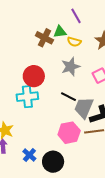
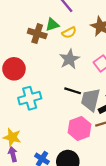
yellow semicircle: (74, 42) -> (69, 33), turned -32
red circle: (34, 76) -> (14, 69), moved

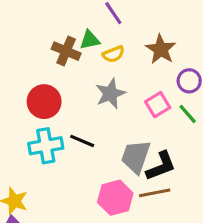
red circle: (14, 69) -> (44, 102), moved
black line: (73, 91) -> (82, 141), moved

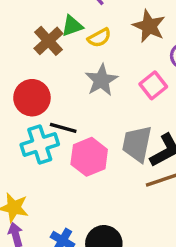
brown cross: (66, 51) -> (48, 41), turned 32
black line: (82, 141) -> (63, 128), moved
pink hexagon: (115, 198) -> (89, 157), moved

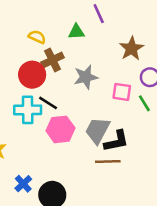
yellow semicircle: (99, 38) -> (37, 37), moved, turned -144
brown cross: (48, 41) -> (52, 60), moved
pink square: (153, 85) -> (122, 92), turned 30

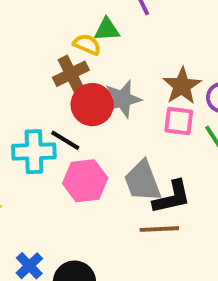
yellow semicircle: (37, 37) -> (87, 44), moved
brown star: (131, 49) -> (182, 86), moved
red circle: (32, 75) -> (92, 105), moved
gray trapezoid: (98, 130) -> (142, 181), turned -48

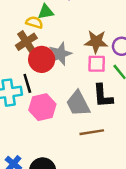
brown star: (182, 86) -> (96, 42), turned -30
black line: (65, 140) -> (27, 83), turned 48
black L-shape: (172, 197) -> (103, 96), moved, turned 105

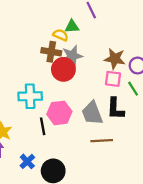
brown cross: (26, 42) -> (51, 52), turned 36
gray star: (60, 54) -> (72, 56), moved
black line: (27, 83) -> (43, 126), moved

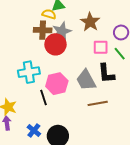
brown star: (115, 59) -> (90, 22), moved, turned 30

